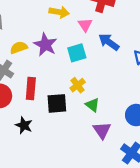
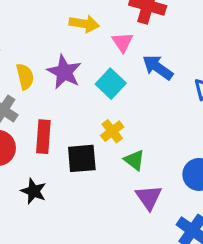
yellow semicircle: (19, 48) -> (25, 76), turned 96
cyan square: (77, 53) -> (111, 84), turned -30

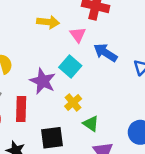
purple star: (64, 72) -> (43, 81), moved
black square: (82, 158) -> (52, 138), moved

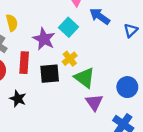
green triangle: (91, 124) -> (85, 78), size x1.5
black square: (52, 138) -> (50, 74), moved

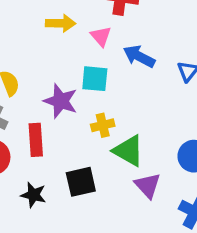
cyan square: (69, 27) -> (95, 79), turned -30
yellow cross: (70, 59) -> (103, 125), turned 32
black square: (50, 74) -> (81, 182), moved

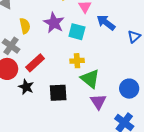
purple star: (61, 101) -> (54, 23), moved
red rectangle: (36, 140) -> (35, 63), turned 42
black star: (33, 195) -> (26, 87), moved

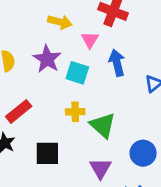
blue arrow: (106, 23) -> (117, 63), turned 36
green triangle: (90, 79) -> (103, 125), moved

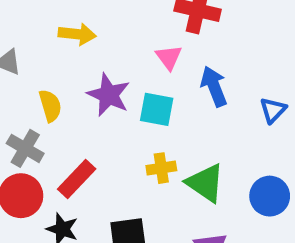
yellow arrow: (60, 22) -> (77, 34), moved
blue circle: (143, 153) -> (270, 196), moved

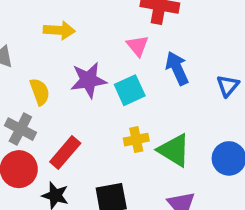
purple star: (109, 95) -> (88, 80), turned -30
cyan square: (157, 109) -> (130, 90), turned -32

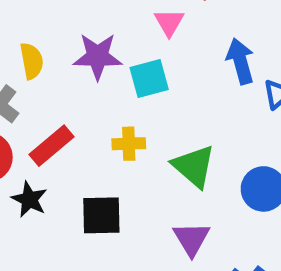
blue arrow: (177, 68) -> (240, 61), moved
yellow cross: (136, 140) -> (129, 144), moved

